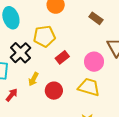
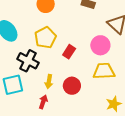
red arrow: (12, 95) -> (43, 102), moved

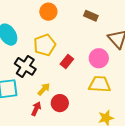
yellow arrow: (49, 82) -> (44, 89), turned -152
red circle: (72, 86) -> (60, 103), moved

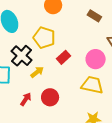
yellow pentagon: (45, 45) -> (44, 38), turned 30
yellow arrow: (44, 89) -> (37, 72), moved

